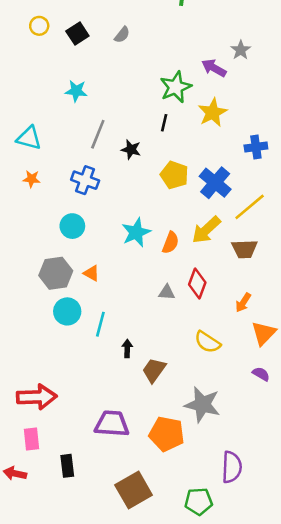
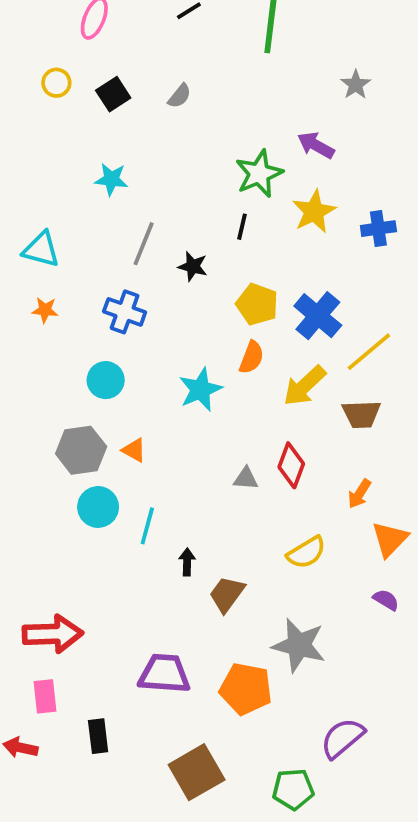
gray star: (241, 50) -> (356, 85), moved
blue cross: (256, 147) -> (378, 229), moved
orange semicircle: (171, 243) -> (251, 357), moved
yellow semicircle: (207, 342) -> (306, 552), turned -64
purple semicircle: (232, 467) -> (342, 738), turned -132

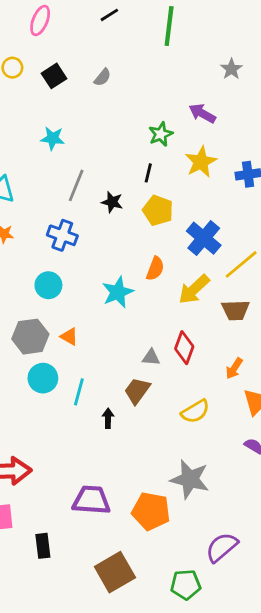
green star: (259, 174) -> (161, 134), size x0.7
yellow pentagon: (257, 304) -> (158, 210), moved
brown trapezoid: (227, 594) -> (137, 391), moved

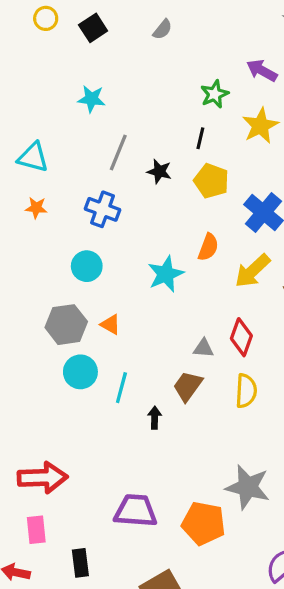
gray semicircle: (102, 77) -> (162, 29), moved
yellow semicircle: (195, 411) -> (246, 391), moved, turned -56

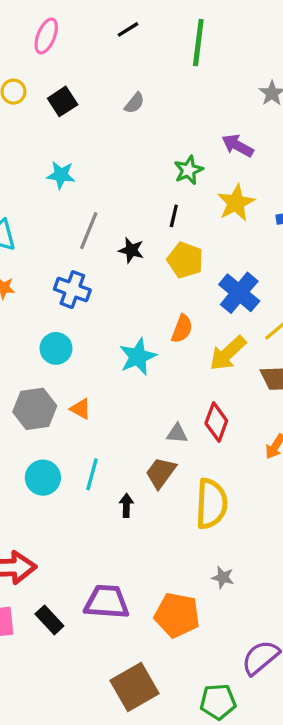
cyan circle: (80, 372) -> (43, 478), moved
yellow semicircle: (246, 391) -> (211, 504), moved, size x1.4
gray star: (248, 487) -> (223, 577), size x0.5
black rectangle: (80, 563) -> (49, 620), moved, turned -36

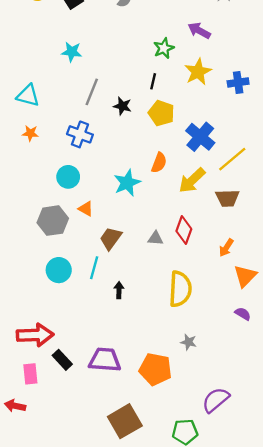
orange triangle: (81, 409) -> (86, 209), moved
brown trapezoid: (161, 473) -> (111, 238), moved
black rectangle: (49, 620) -> (62, 360), moved

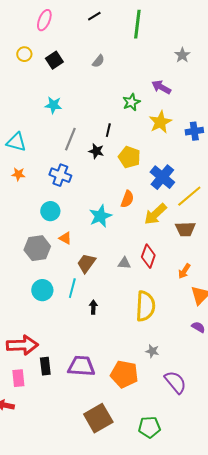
black line: (153, 81) -> (108, 130), moved
black rectangle: (62, 360) -> (45, 366), turned 36
purple semicircle: (216, 400) -> (175, 382), moved, turned 90

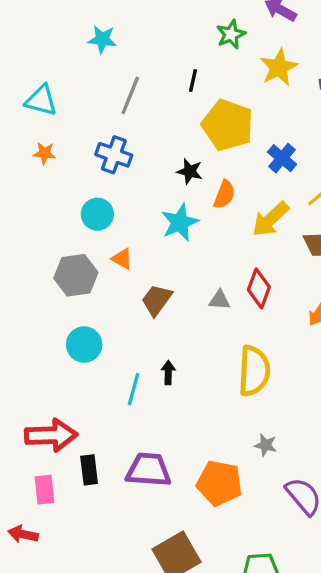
black star: (96, 151) -> (190, 171), moved
yellow pentagon: (129, 157) -> (228, 125), size x1.4
blue cross: (162, 177) -> (282, 158), size x0.7
cyan line: (72, 288) -> (134, 389), moved

